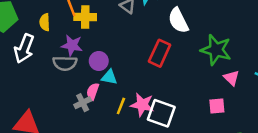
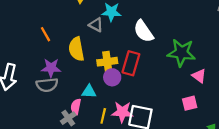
yellow cross: (85, 17) -> (107, 62), moved
yellow semicircle: (45, 22) -> (76, 49), moved, size x1.5
purple circle: (99, 61) -> (112, 77), moved

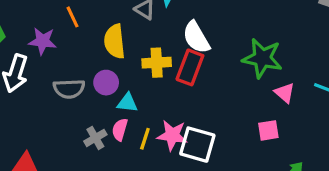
white semicircle: (144, 31) -> (196, 37), moved
purple star: (51, 68) -> (43, 41), moved
purple circle: (112, 77) -> (106, 83), moved
pink semicircle: (76, 107) -> (120, 130), moved

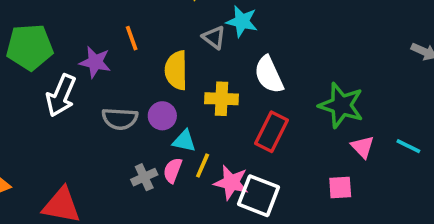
red rectangle: (190, 67) -> (272, 132), moved
yellow line: (145, 139) -> (203, 166), moved

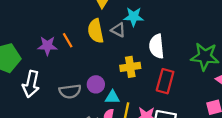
purple star: (95, 62) -> (47, 46), moved
yellow semicircle: (176, 70) -> (96, 31), moved
white semicircle: (269, 75) -> (157, 46), turned 30

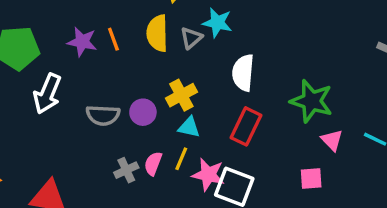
gray triangle: (118, 30) -> (191, 38), turned 42
yellow cross: (130, 67) -> (181, 95), moved, turned -30
cyan triangle: (112, 97) -> (189, 127), moved

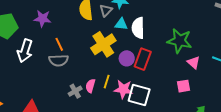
orange line: (113, 39) -> (59, 44), moved
yellow cross: (181, 95) -> (103, 44), size x1.4
purple circle: (143, 112) -> (127, 58), moved
cyan triangle: (189, 127) -> (121, 24), moved

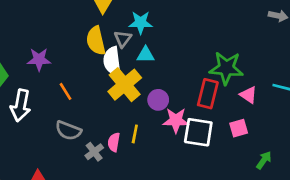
white semicircle: (138, 28) -> (112, 61), moved
red rectangle: (143, 59) -> (208, 94), moved
gray semicircle: (59, 60) -> (68, 131), moved, turned 30
pink star: (123, 89) -> (176, 120), moved
white square: (139, 95) -> (198, 132), moved

